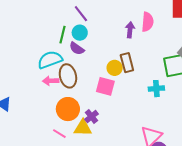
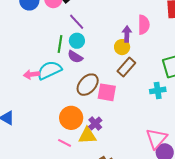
brown rectangle: (127, 63) -> (126, 67), turned 60
yellow circle: (115, 68) -> (122, 47), moved
brown ellipse: (68, 76) -> (88, 85), moved, turned 60
pink arrow: (51, 81) -> (31, 74), moved

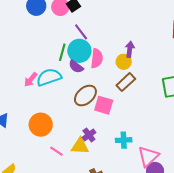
pink semicircle: (144, 25) -> (97, 58), moved
cyan circle: (77, 41) -> (79, 51), size x1.5
pink arrow: (31, 74) -> (31, 80), turned -49
cyan cross: (158, 90) -> (124, 140), moved
orange circle: (71, 118) -> (41, 125), moved

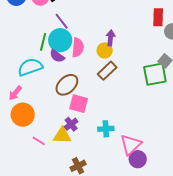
pink arrow: (31, 80) -> (15, 93), moved
pink square: (104, 105) -> (79, 104), moved

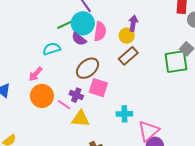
green line: (43, 42) -> (66, 24), turned 48
cyan semicircle: (30, 67) -> (52, 49), size x0.7
purple cross: (71, 124) -> (76, 95), moved, turned -32
pink line: (39, 141) -> (64, 105), moved

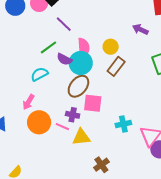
cyan circle: (83, 23) -> (81, 63), moved
purple arrow: (133, 23) -> (140, 29), moved, turned -63

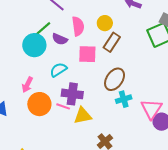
cyan circle: (81, 63) -> (34, 45), moved
cyan semicircle: (39, 74) -> (58, 70), moved
brown ellipse: (78, 86) -> (115, 79), moved
pink square: (93, 103) -> (87, 54), moved
purple cross: (73, 115) -> (72, 94), size x1.5

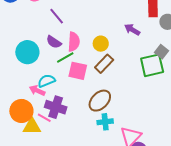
green line: (43, 29) -> (65, 57), moved
purple semicircle: (60, 39) -> (54, 42), moved
pink arrow: (27, 85) -> (37, 90), moved, turned 77
yellow triangle: (83, 116) -> (32, 126), moved

